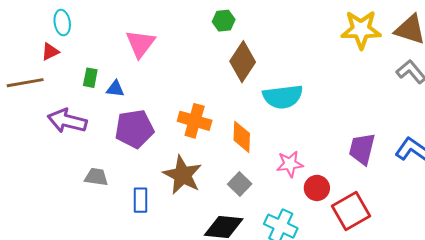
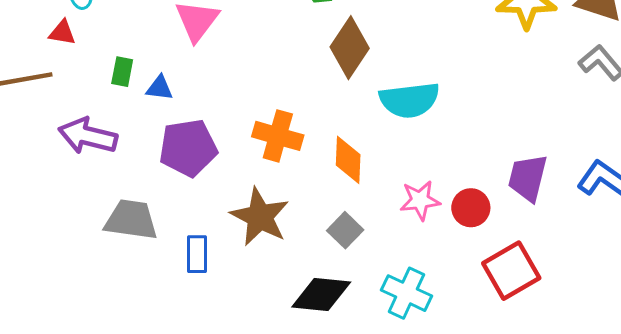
red triangle: (50, 52) -> (62, 33), turned 36
gray trapezoid: (96, 177) -> (131, 220), size x1.5
red circle: (317, 188) -> (471, 208), moved

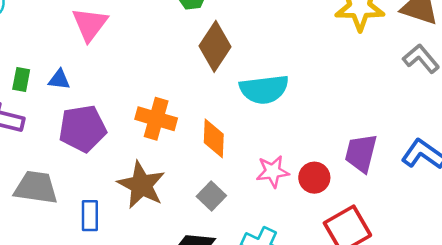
green rectangle: (122, 72) -> (21, 79), moved

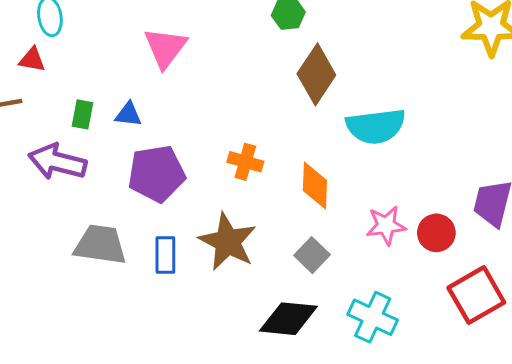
orange cross: (156, 119) -> (245, 162), size x0.7
blue rectangle: (90, 216) -> (165, 255), moved

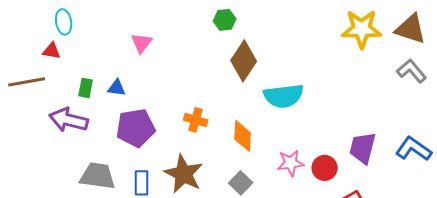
pink triangle: (165, 48) -> (142, 43), size x0.7

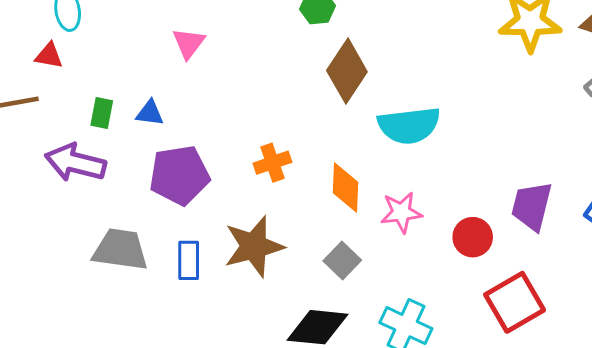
orange cross: (196, 120) -> (272, 163), turned -35
pink star: (291, 163) -> (401, 212), moved
brown star: (184, 174) -> (254, 246), turned 30

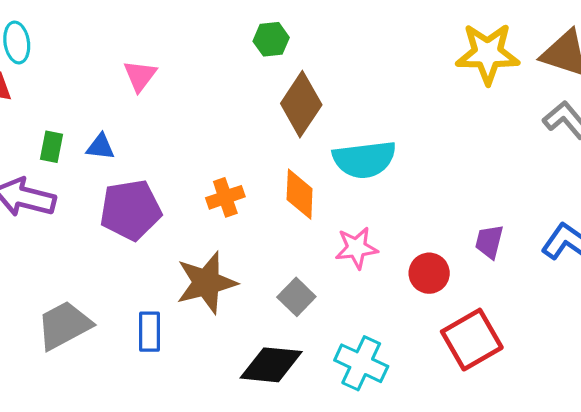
orange diamond: (345, 187) -> (300, 194), moved
purple trapezoid: (532, 206) -> (489, 242), size x0.7
gray trapezoid: (120, 250) -> (64, 325), moved, turned -36
blue rectangle: (189, 260) -> (149, 332), moved

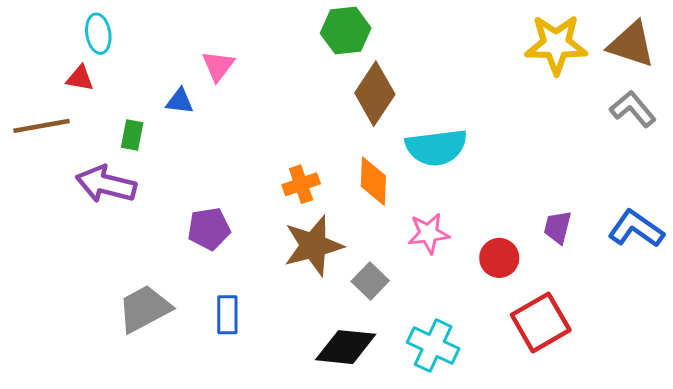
green hexagon: (271, 39) -> (346, 31), size x1.4
blue triangle: (100, 147) -> (180, 101), moved
purple pentagon: (130, 210) -> (209, 229), moved, size x0.7
brown star: (206, 283) -> (313, 246), moved

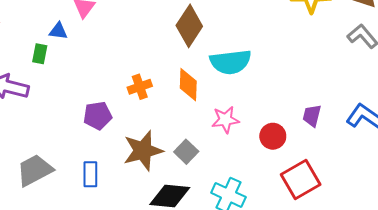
green rectangle: (132, 135) -> (40, 54), moved
purple pentagon: (209, 229) -> (98, 116), moved
brown star: (313, 246) -> (143, 151), moved

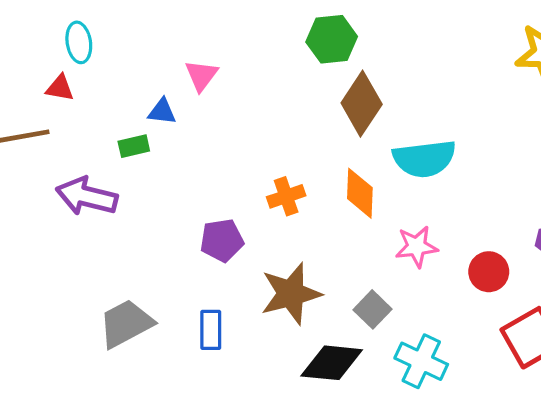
green rectangle: (40, 54) -> (134, 146), turned 66
gray square: (186, 152) -> (373, 309), moved

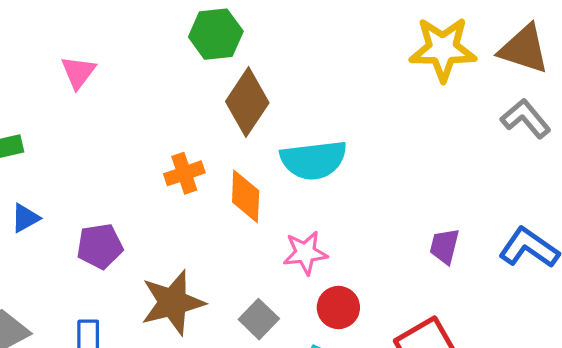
blue triangle: (162, 112) -> (25, 218), moved, turned -36
orange cross: (286, 196) -> (184, 173), moved
red circle: (489, 272) -> (338, 308), moved

